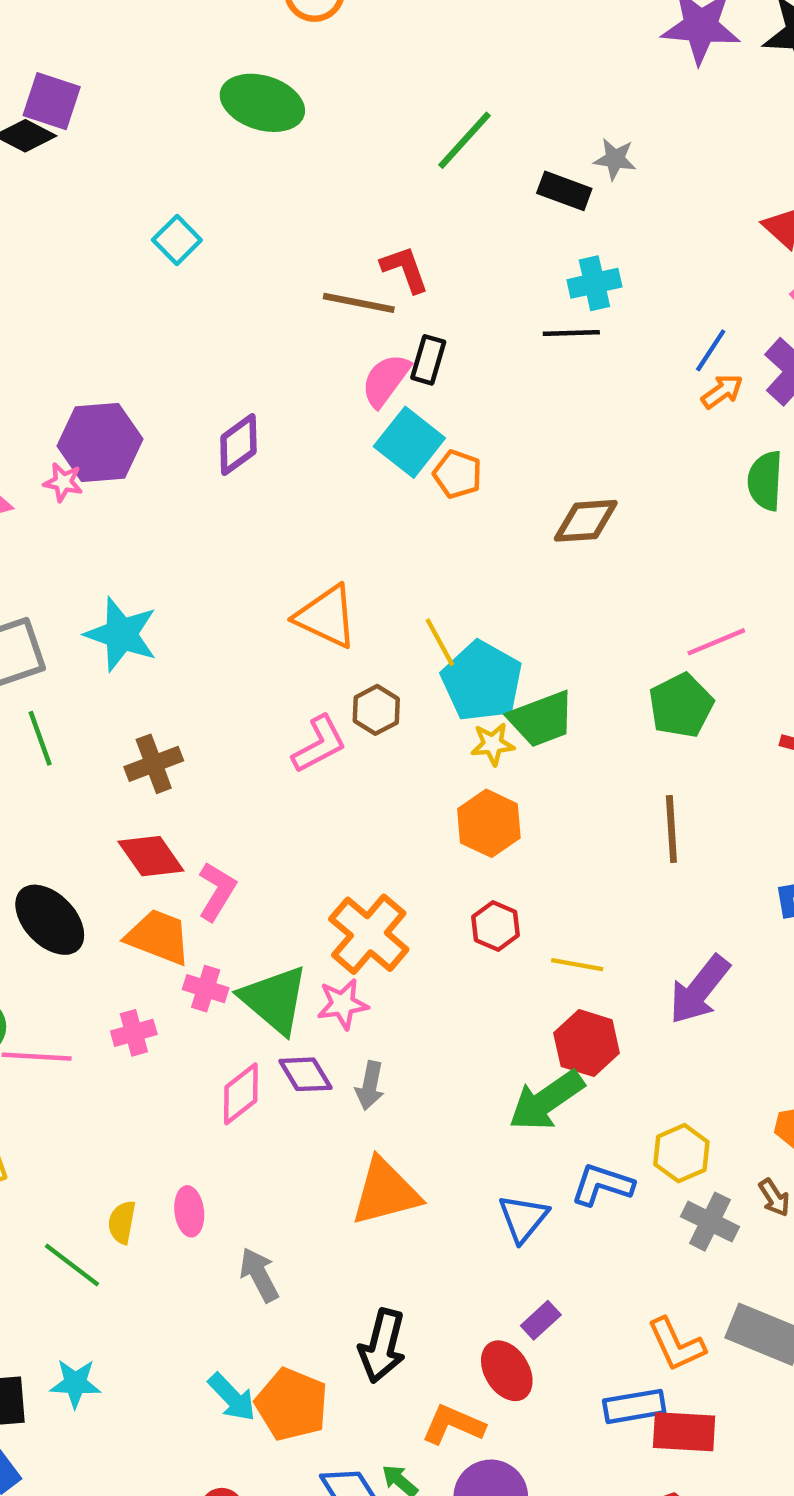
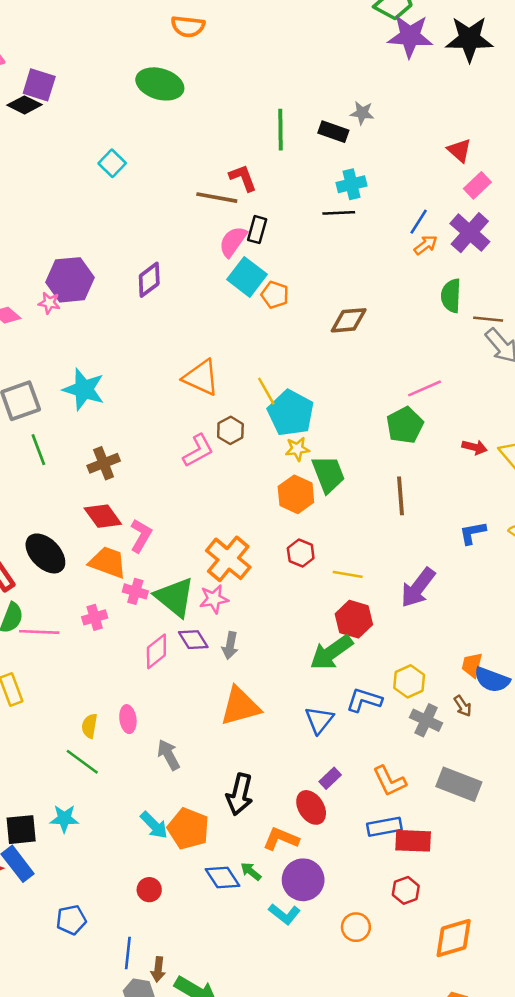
green line: (464, 140) -> (280, 130), moved, turned -42
green trapezoid: (541, 719) -> (328, 474), moved, turned -90
green line: (72, 1265) -> (82, 762), moved
orange L-shape: (676, 1344) -> (389, 781), moved

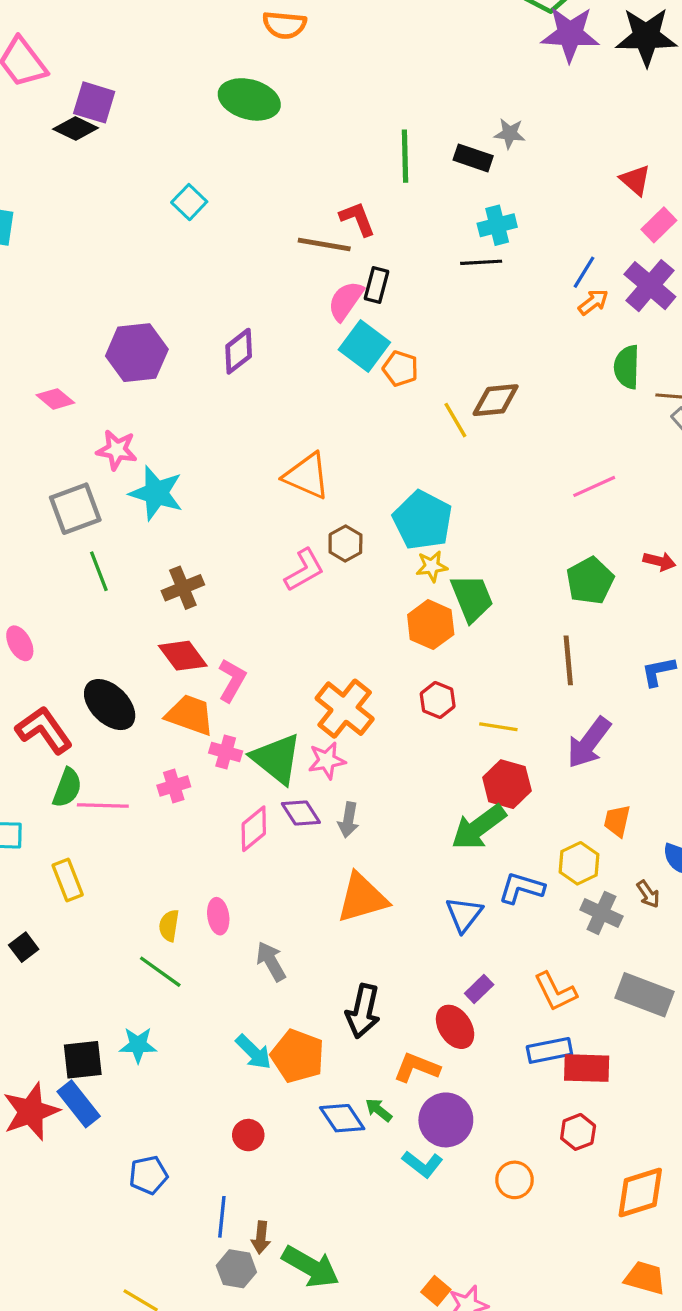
pink star: (49, 303) -> (117, 450), moved, size x1.4
yellow line: (266, 391) -> (455, 420), moved
green pentagon: (405, 425) -> (590, 581), moved
brown line: (400, 496) -> (568, 660), moved
orange trapezoid: (472, 665) -> (617, 821), moved

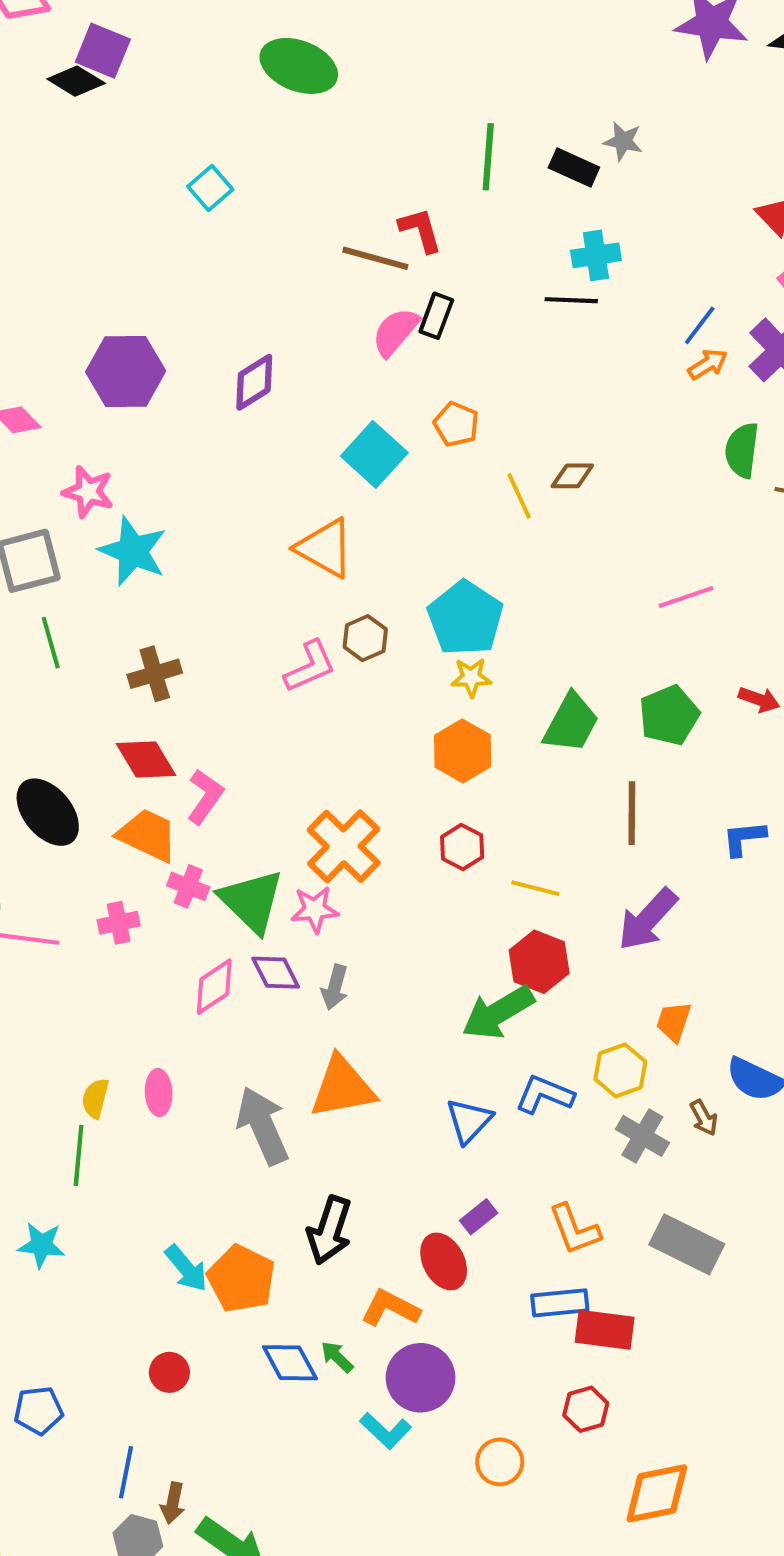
cyan square: (364, 346) -> (374, 454), moved
brown diamond: (496, 400) -> (572, 476), size x0.7
green trapezoid: (472, 598) -> (571, 723), moved, turned 45
gray arrow: (271, 961) -> (263, 1126), moved, size x1.5
green line: (160, 972) -> (79, 1155), turned 54

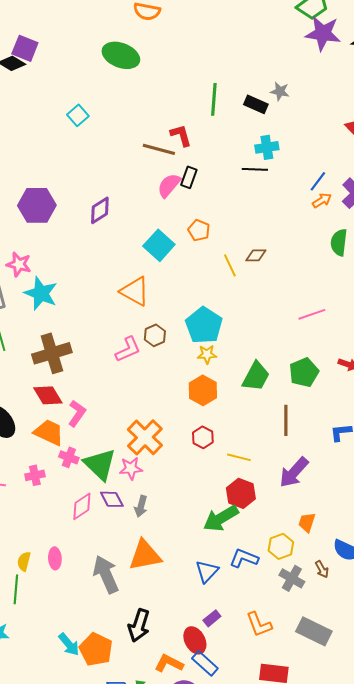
brown cross: (155, 674) -> (52, 353), size x1.5
blue rectangle: (560, 1303) -> (205, 663), moved, turned 48

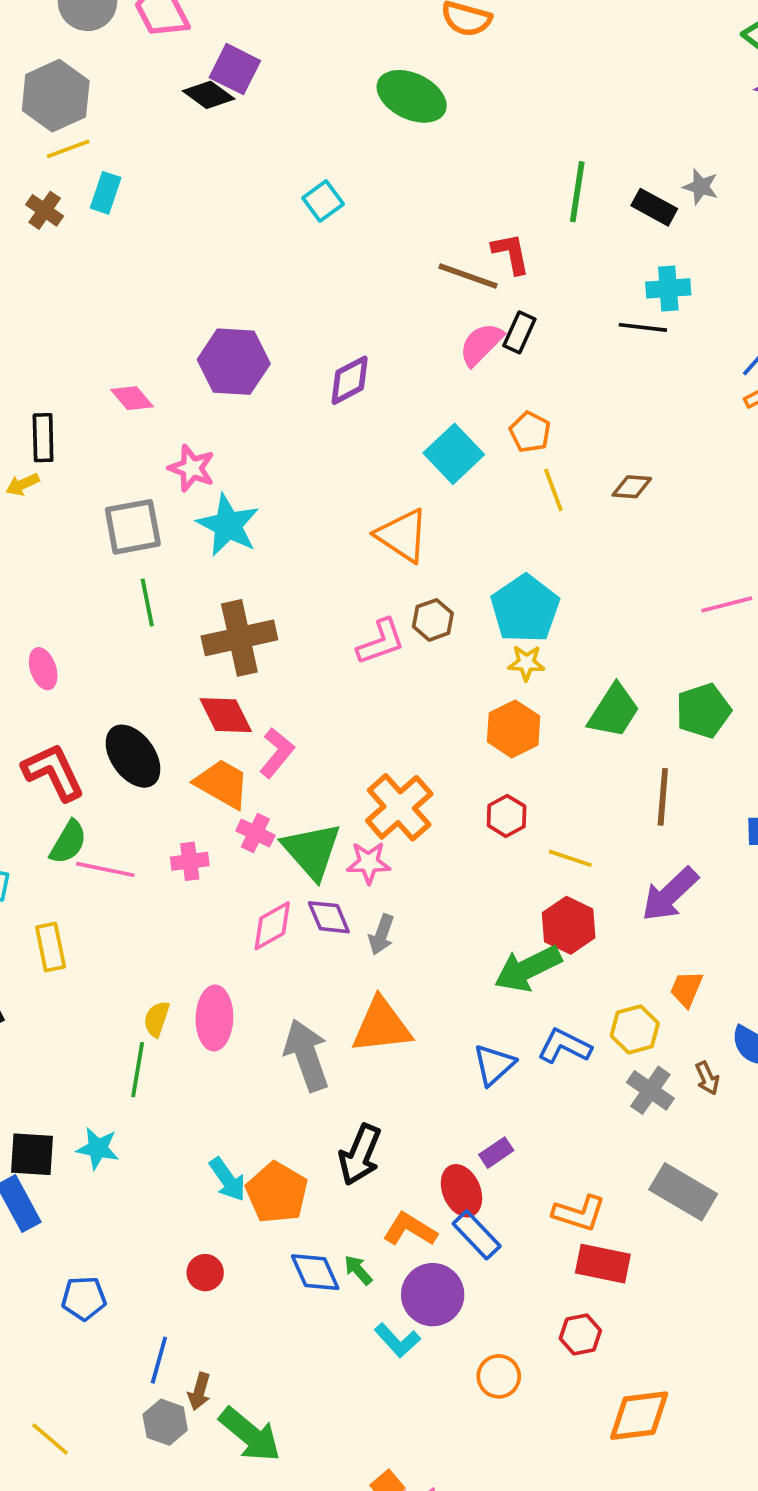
yellow line: (230, 265) -> (553, 490), moved
pink ellipse: (55, 558) -> (214, 1018), size x1.5
orange L-shape: (259, 624) -> (579, 1213), moved, turned -56

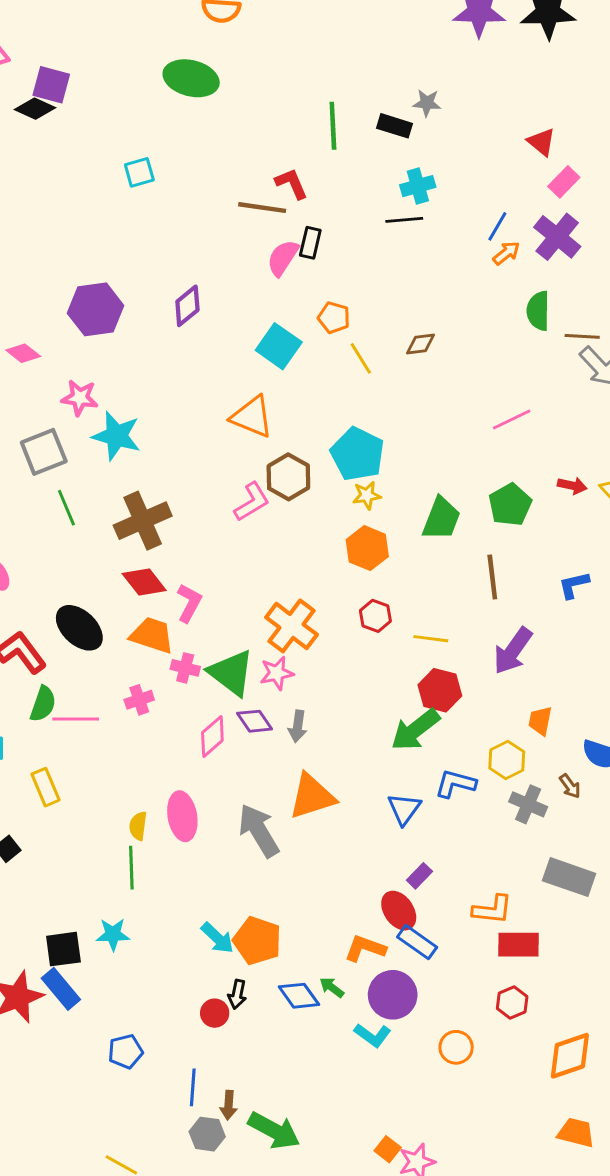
cyan square: (323, 201) -> (139, 172), turned 32
brown hexagon: (433, 620) -> (288, 477), size x1.4
black arrow: (360, 1155) -> (237, 994), moved, size x0.6

